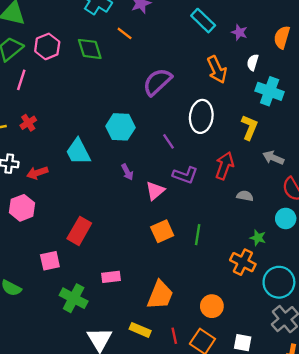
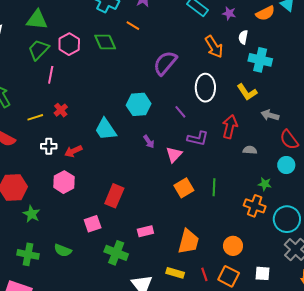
orange semicircle: (282, 37) -> (265, 13), turned -126
yellow L-shape: (249, 127) -> (247, 92), turned 130

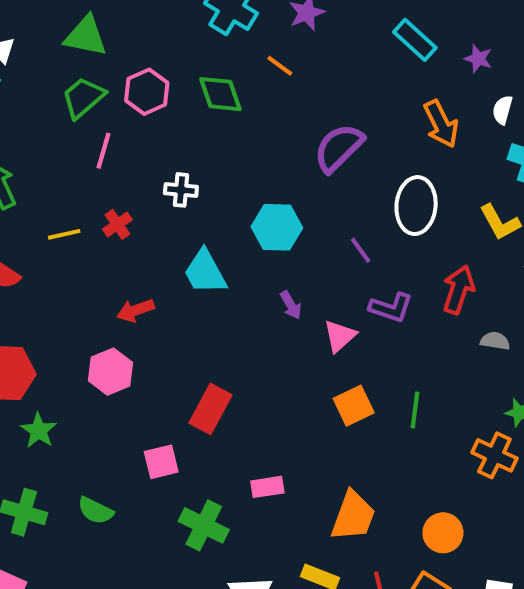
white cross: (49, 146) -> (181, 190), moved

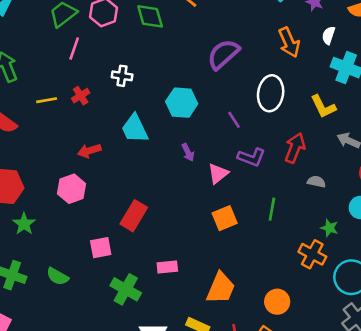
green line: (415, 410) -> (272, 209), moved

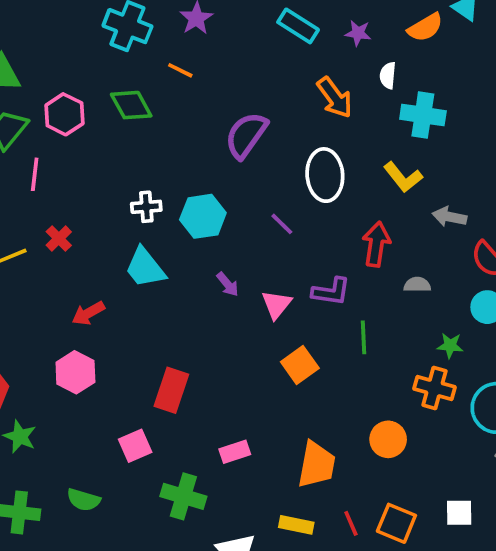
white cross: (122, 76) -> (146, 207), moved
purple L-shape: (251, 157) -> (331, 292), moved
orange circle: (277, 302) -> (388, 439), moved

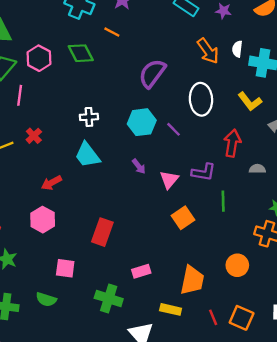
white semicircle: (388, 75) -> (237, 49), moved
cyan hexagon: (203, 216) -> (142, 122), moved
pink square: (135, 446) -> (65, 268), moved, turned 30
yellow rectangle: (296, 525) -> (171, 309), moved

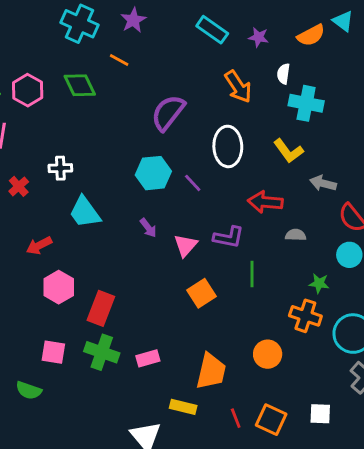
white semicircle: (237, 49) -> (283, 74), moved
white cross: (89, 117) -> (60, 168), moved
red arrow: (232, 143) -> (265, 202), turned -96
pink hexagon: (43, 220) -> (59, 287), moved
green cross: (109, 298) -> (102, 352), moved

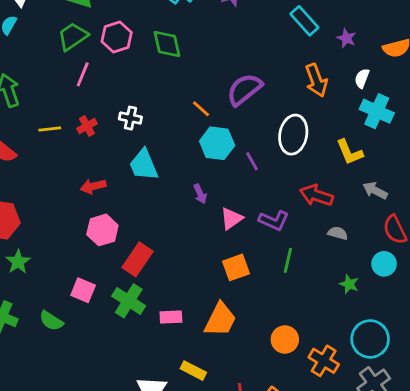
orange line: (119, 60) -> (201, 109), moved
orange cross: (305, 316) -> (324, 361), moved
orange trapezoid: (211, 371) -> (220, 320), moved

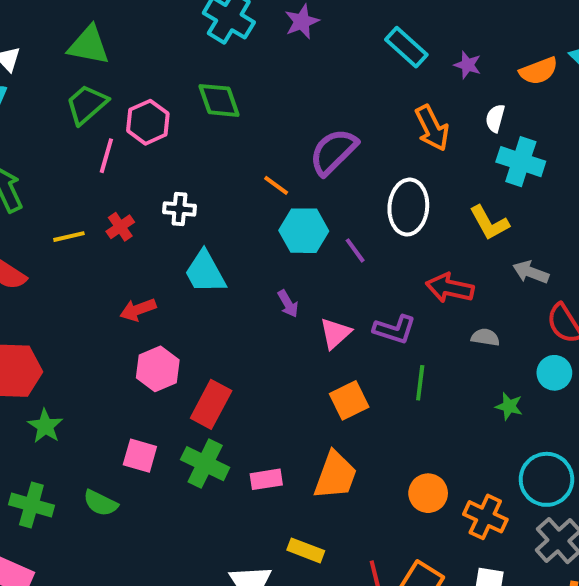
pink hexagon: (117, 37) -> (148, 122), moved

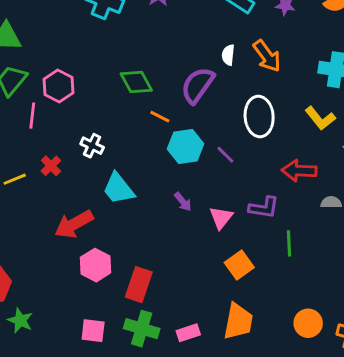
green diamond: (219, 100) -> (136, 82), moved
white semicircle: (495, 118) -> (228, 55), moved
white cross: (179, 209) -> (92, 146), turned 30
red arrow: (138, 310) -> (74, 224), size x1.5

